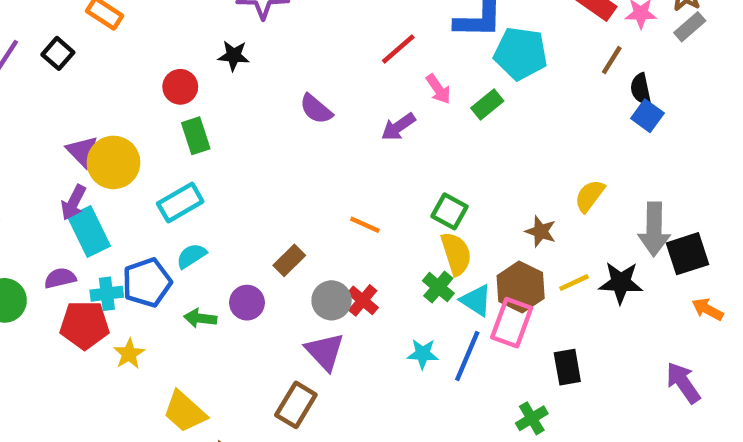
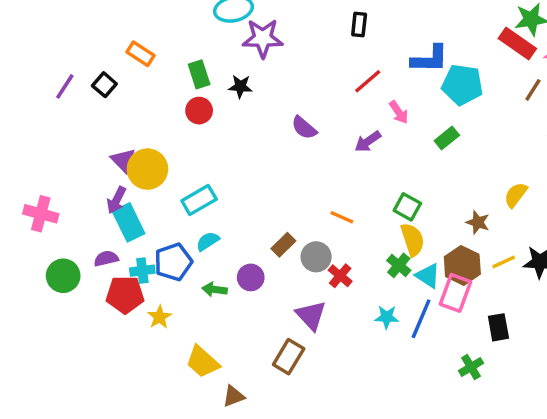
green rectangle: (487, 105) -> (447, 138), moved
green rectangle: (196, 136) -> (199, 74), moved
gray circle: (332, 300) -> (316, 257), moved

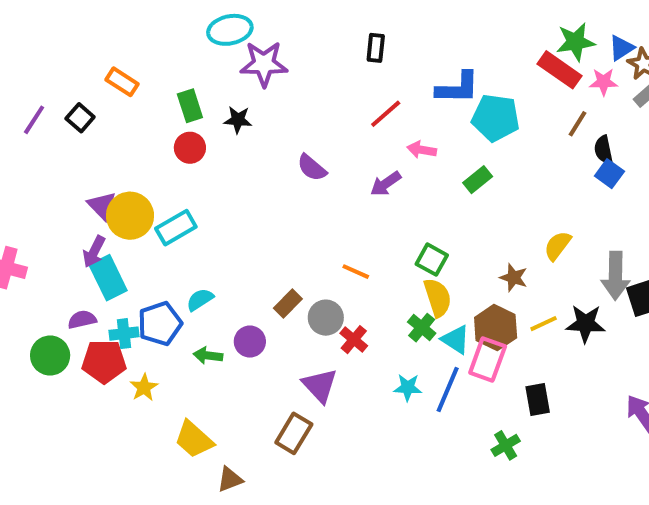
pink arrow: (399, 112) -> (422, 150), turned 135
cyan rectangle: (199, 200) -> (176, 228), moved
green circle: (63, 276) -> (50, 356), moved

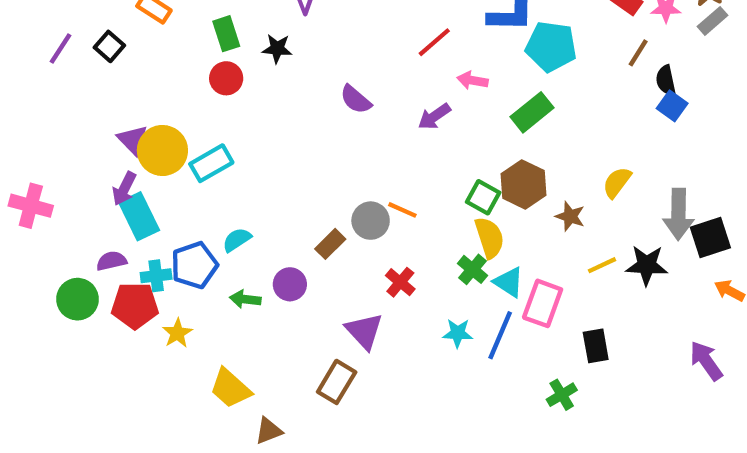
green rectangle: (478, 180) -> (532, 112), size x1.4
gray circle: (326, 318) -> (371, 221), moved
brown hexagon: (496, 328) -> (523, 184), moved

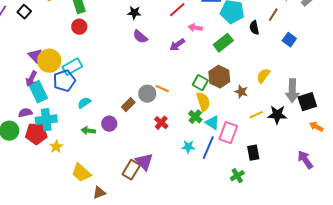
black star: (277, 49) -> (134, 13), moved
black semicircle: (666, 80) -> (254, 28), moved
blue pentagon: (194, 265) -> (64, 81), moved
cyan cross: (156, 276) -> (46, 120), size x1.5
purple triangle: (364, 331) -> (144, 162), moved

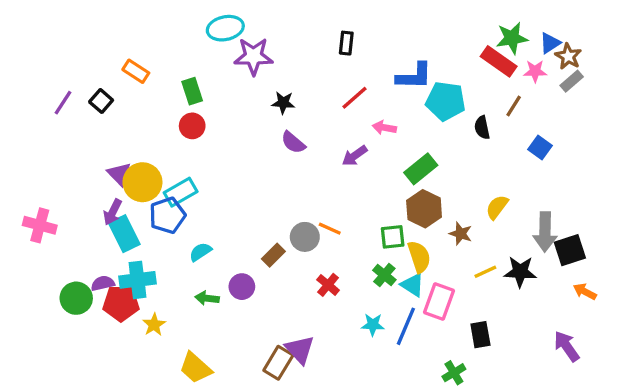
green rectangle: (223, 43) -> (421, 169), moved
green square: (200, 83) -> (393, 237), moved, turned -35
yellow semicircle: (203, 102) -> (419, 257), moved
purple semicircle: (25, 113) -> (103, 283), moved

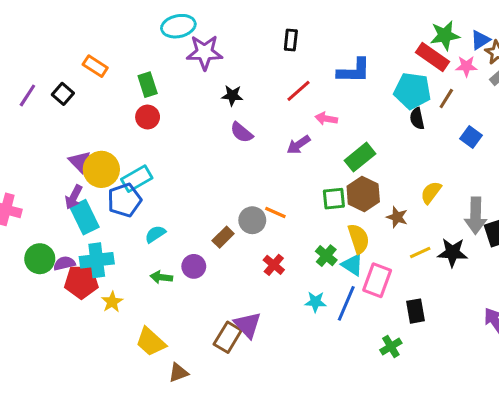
cyan pentagon: (446, 101) -> (412, 91), moved
green square: (393, 237) -> (334, 199), moved
green circle: (76, 298) -> (40, 259), moved

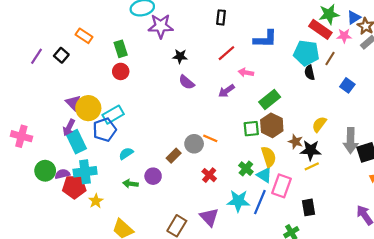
black star: (453, 253) -> (311, 150), moved
cyan star: (315, 302) -> (238, 201), size x1.5
purple triangle: (248, 325) -> (209, 217), moved

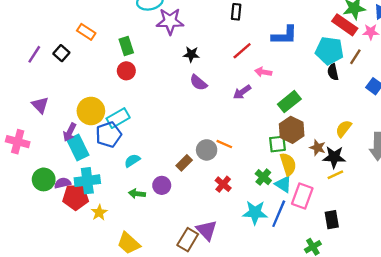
purple triangle: (73, 103) -> (40, 105), moved
green square: (251, 129) -> (277, 144), moved
purple triangle: (209, 217) -> (207, 230), moved

